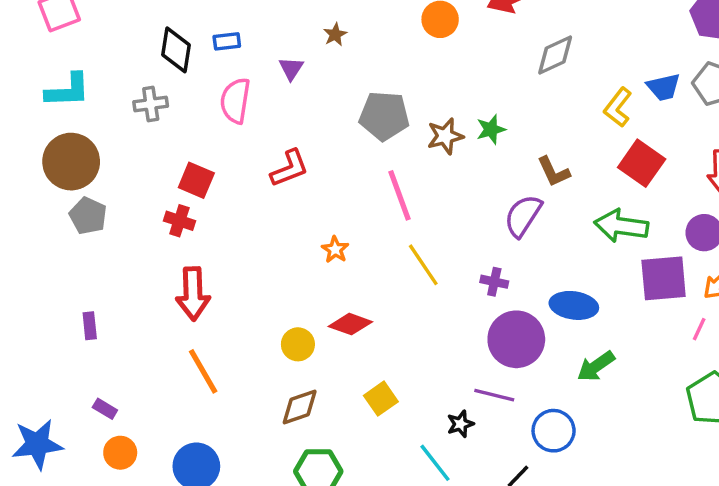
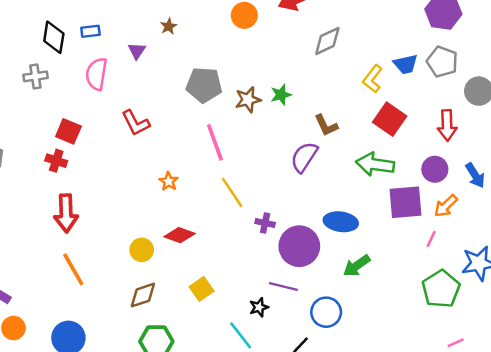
red L-shape: (289, 168) -> (136, 123), turned 84
purple cross: (494, 282) -> (265, 223), moved

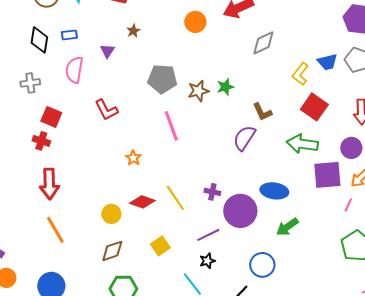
gray cross: (35, 76) -> (30, 83), moved
yellow line: (232, 192) -> (175, 198), moved
purple line: (283, 287) -> (208, 235), moved, turned -40

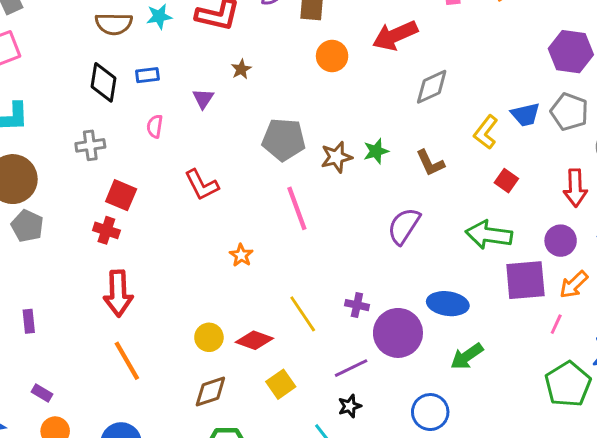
pink semicircle: (74, 70) -> (155, 126), size x0.6
red square: (314, 107) -> (506, 181), size x0.6
brown L-shape: (262, 112) -> (430, 163), moved
red diamond: (142, 202) -> (254, 340), moved

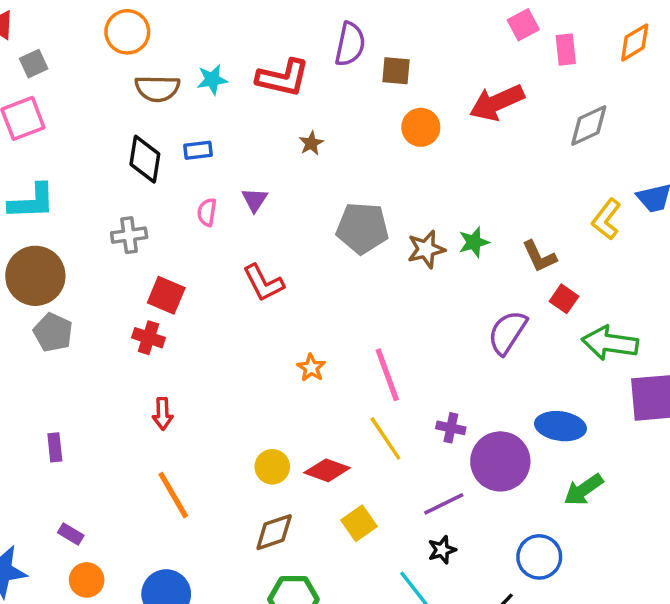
gray diamond: (432, 87) -> (589, 126), moved
purple triangle: (203, 98) -> (255, 200), moved
red square: (506, 181) -> (564, 299), moved
pink line: (297, 208) -> (387, 375), moved
red arrow: (118, 293) -> (163, 414), size x0.6

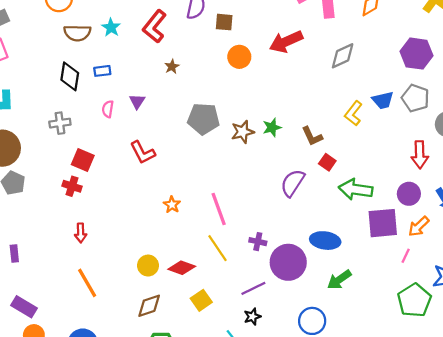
red L-shape: (283, 78) -> (155, 26), turned 116
cyan star: (212, 80) -> (111, 27), turned -30
purple rectangle: (71, 534) -> (24, 307), size x1.6

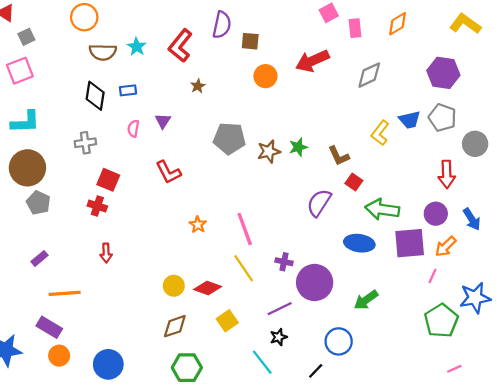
blue ellipse: (325, 241) -> (359, 243), moved
purple rectangle: (14, 254) -> (39, 258), moved, turned 56
orange line: (87, 283) -> (65, 293), moved, turned -64

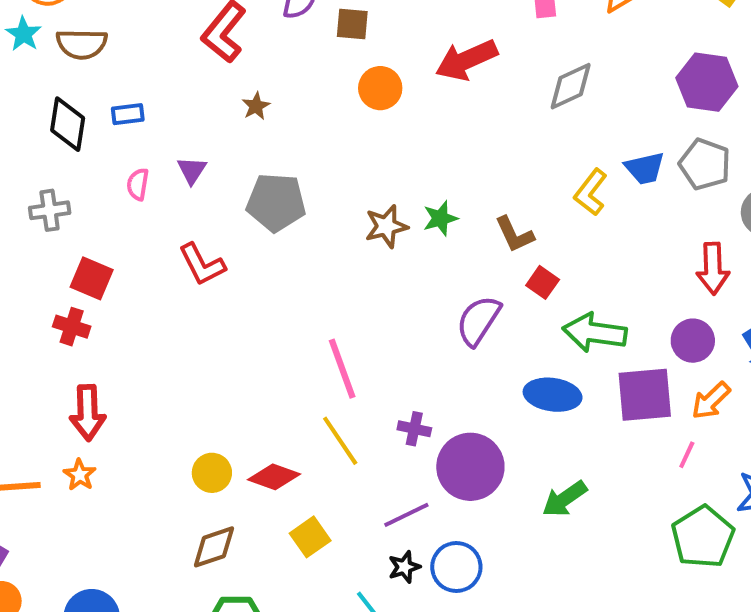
cyan star: (137, 47) -> (24, 34), moved
gray pentagon: (229, 138) -> (276, 202), moved
orange star: (198, 225) -> (80, 475), moved
red arrow: (106, 253) -> (88, 413), size x1.5
blue circle: (339, 341) -> (456, 567), moved

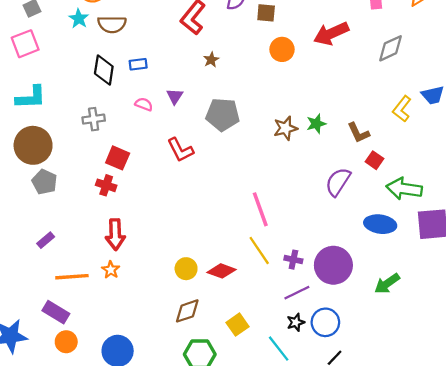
pink semicircle: (138, 184) -> (144, 104), turned 102
purple cross: (414, 429) -> (293, 260), moved
yellow square: (310, 537) -> (237, 325), moved

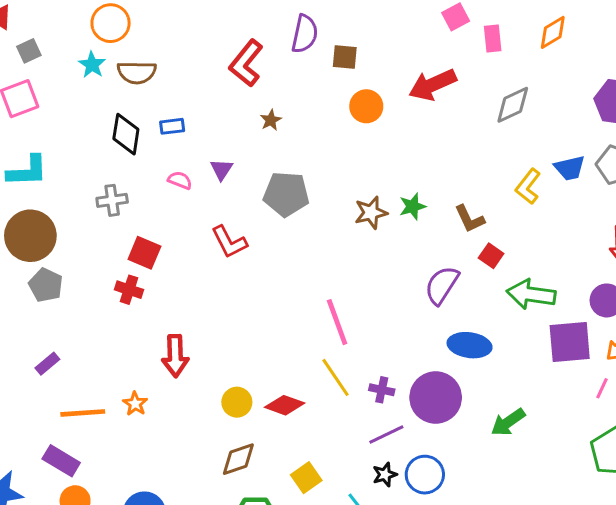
blue ellipse: (380, 224) -> (470, 345), moved
red arrow: (115, 234) -> (175, 356), moved

